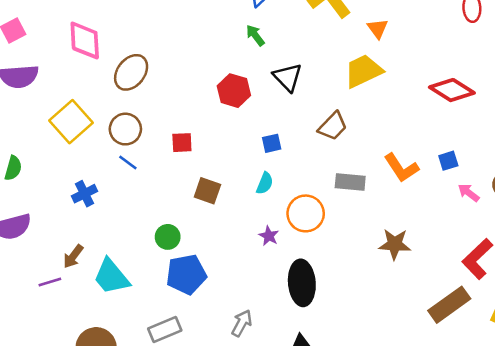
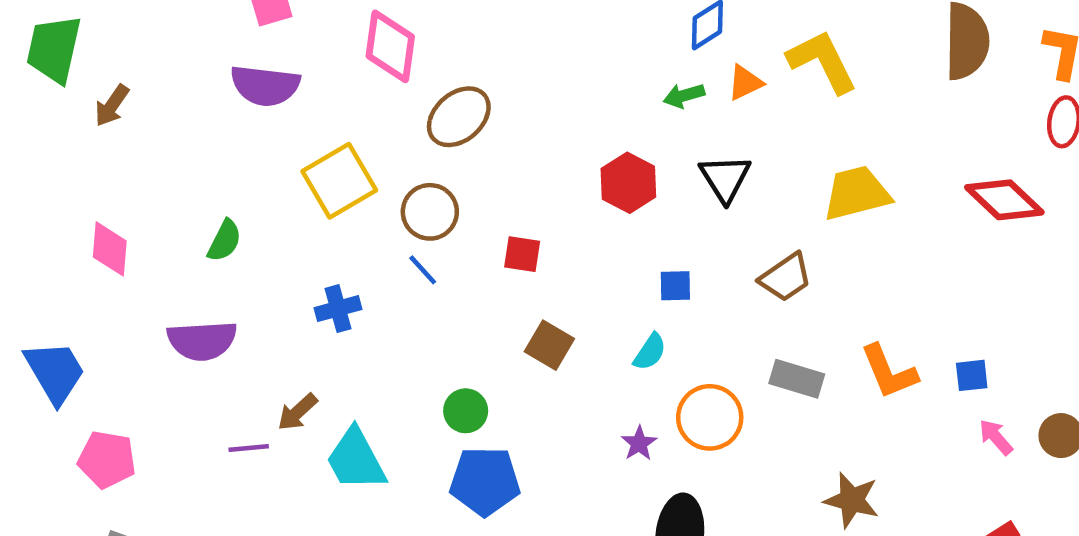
orange triangle: (378, 29) -> (745, 83), moved, turned 30
green arrow: (255, 35) -> (684, 96), turned -80
red diamond: (452, 90) -> (1004, 200), moved

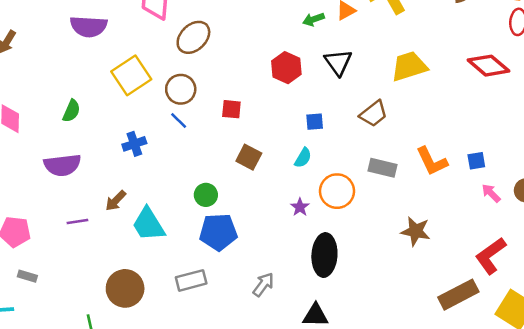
purple line: (249, 448) -> (77, 222), moved

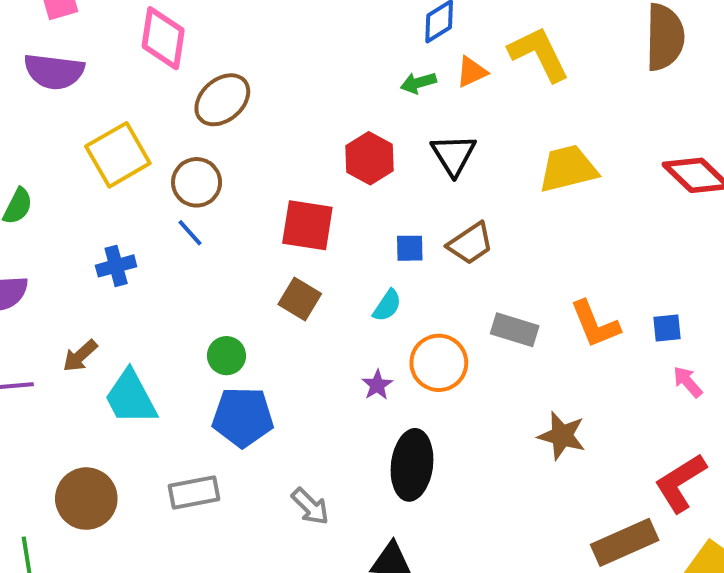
red square: (231, 109) -> (307, 225), moved, size x1.6
brown trapezoid: (374, 114) -> (470, 244), moved
gray arrow: (263, 285) -> (310, 506), turned 95

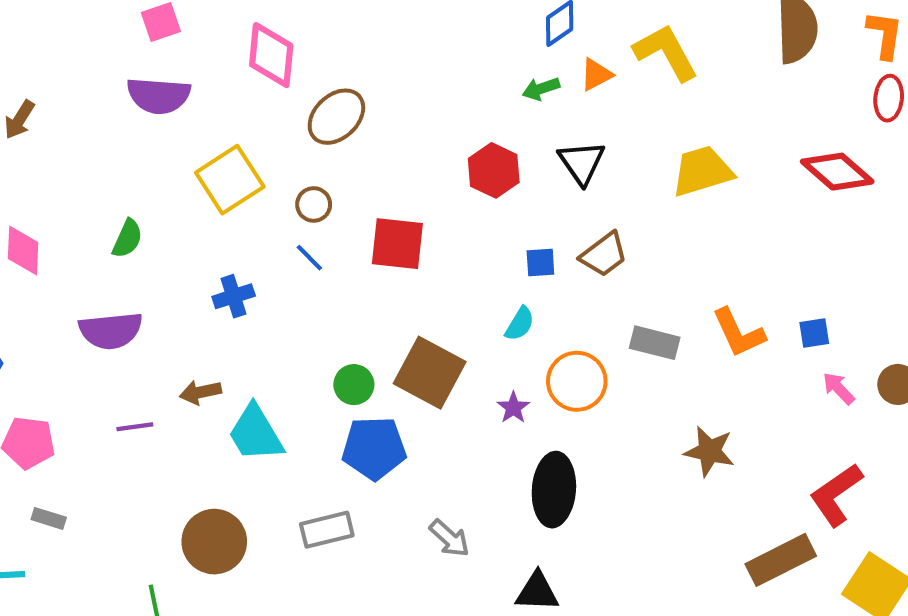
brown circle: (197, 182) -> (314, 204), size x0.7
red square: (307, 225) -> (397, 244), moved
brown square: (300, 299) -> (430, 373), moved, size x1.6
brown arrow: (80, 356) -> (200, 392), turned 33

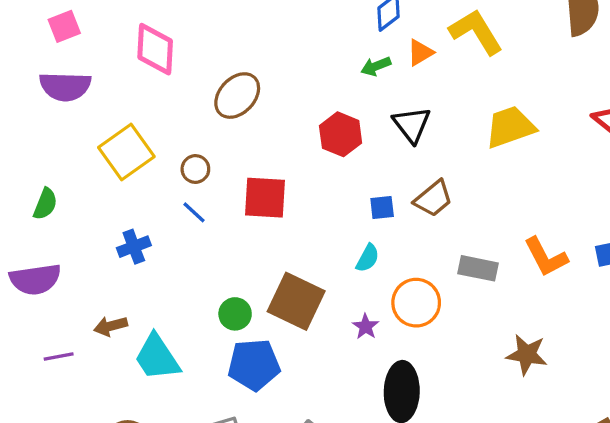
brown ellipse: (336, 117) -> (237, 96), moved

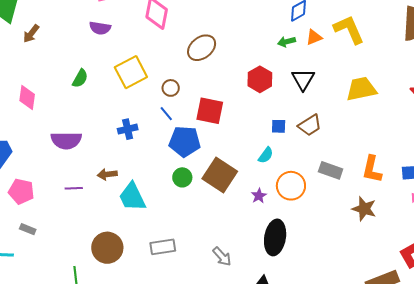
purple semicircle: (65, 86) -> (100, 28), size x0.7
green semicircle: (45, 204) -> (80, 78), moved
orange L-shape: (546, 257) -> (372, 169), turned 32
brown star: (527, 354) -> (364, 209), moved
blue pentagon: (254, 365) -> (185, 142), moved

